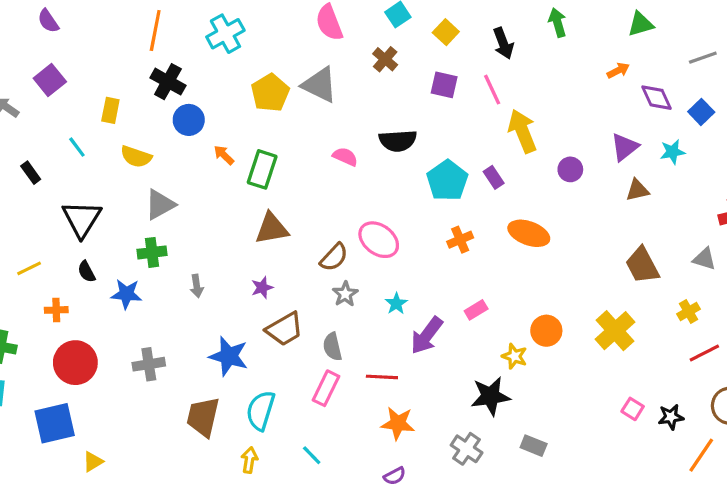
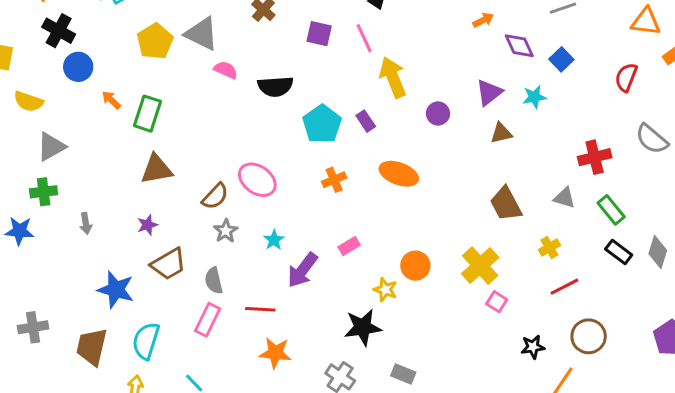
pink semicircle: (345, 157) -> (226, 70), moved
gray cross: (149, 364) -> (33, 327), moved
pink square: (633, 409) -> (497, 302), moved

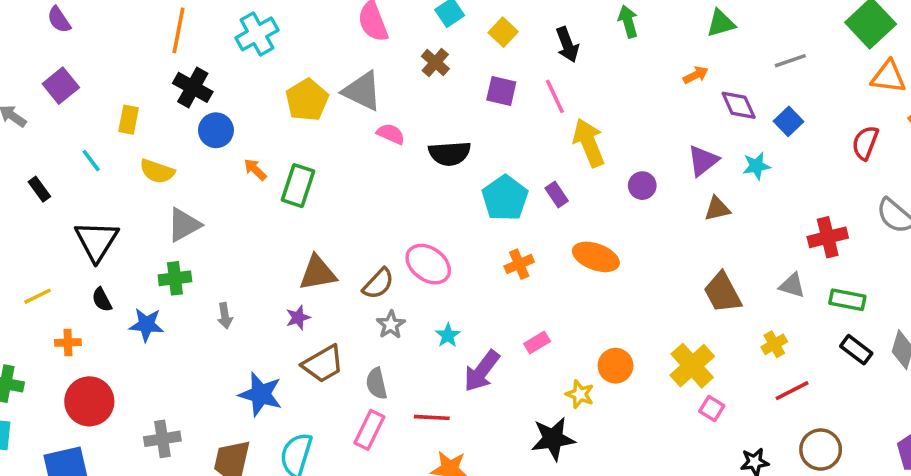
brown triangle: (156, 169) -> (318, 273), moved
green rectangle: (611, 210) -> (847, 300), turned -40

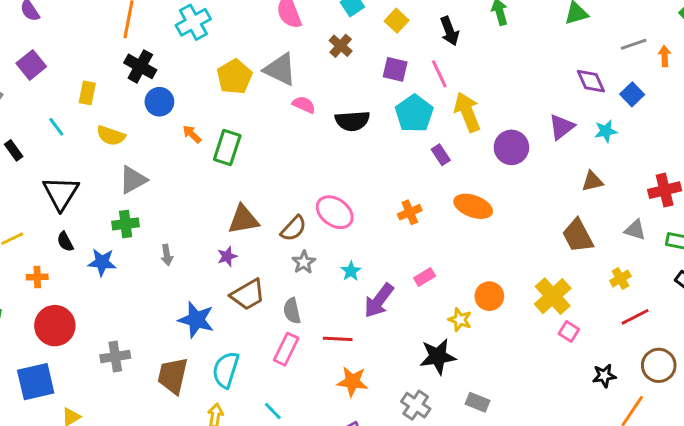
orange arrow: (696, 75) -> (665, 56), moved, turned -66
purple circle: (642, 186) -> (511, 147), size x1.5
cyan pentagon: (505, 198) -> (414, 114), moved
brown triangle: (717, 209) -> (592, 181), moved

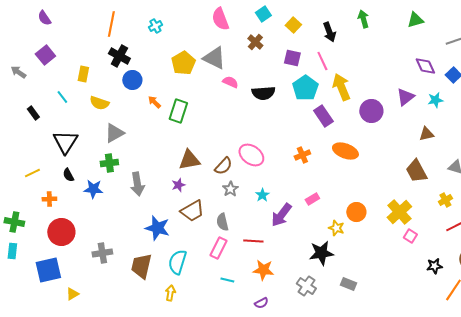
cyan cross: (193, 22) -> (155, 26), size x0.6
purple rectangle: (441, 155) -> (323, 116), size x1.5
gray arrow: (167, 255) -> (137, 184), size x1.6
cyan line: (273, 411) -> (227, 280), moved, turned -32

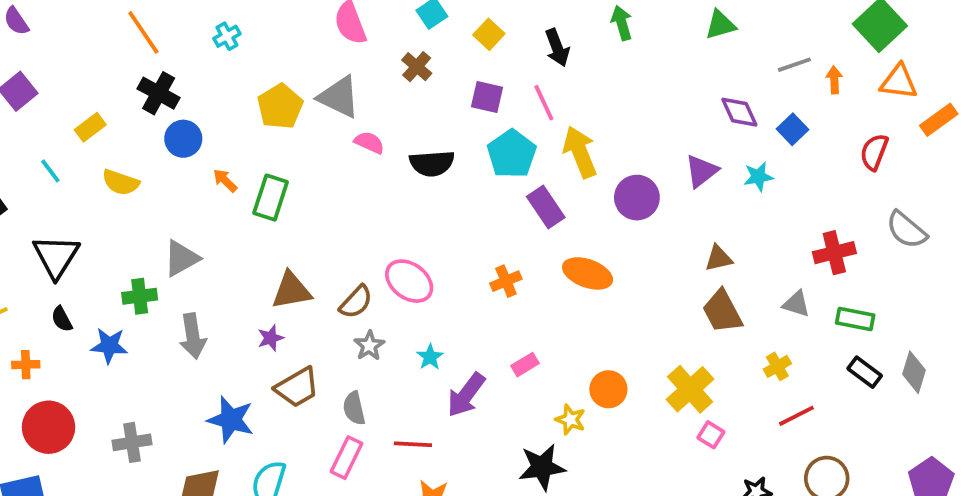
orange line: (111, 24) -> (143, 32), turned -45
yellow rectangle: (83, 74) -> (90, 127), turned 42
gray triangle: (114, 133) -> (181, 258), moved
brown triangle: (426, 134) -> (719, 258), moved
gray cross: (102, 253) -> (132, 442), moved

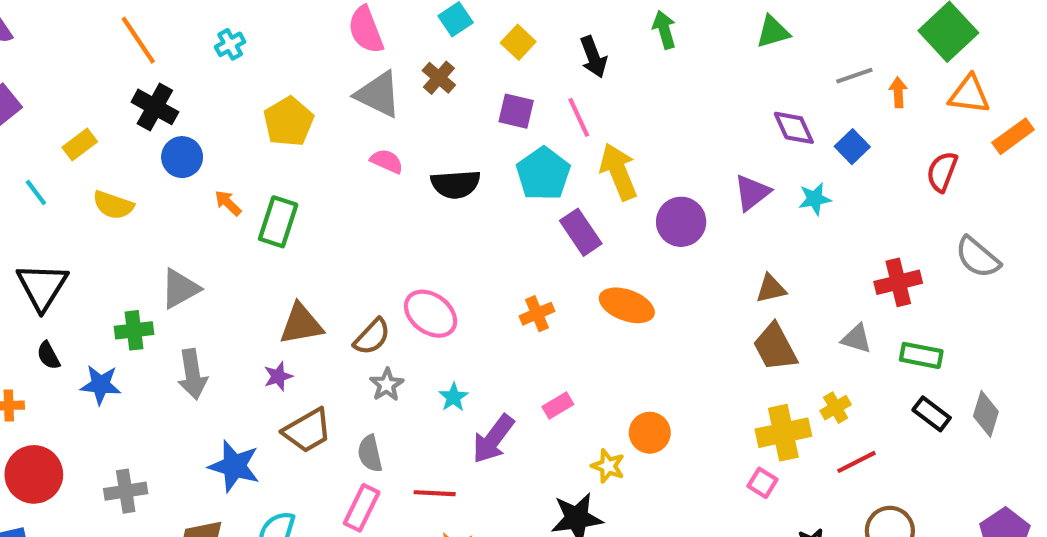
gray triangle: (339, 97) -> (378, 94), moved
yellow cross: (690, 389) -> (783, 433), moved, turned 30

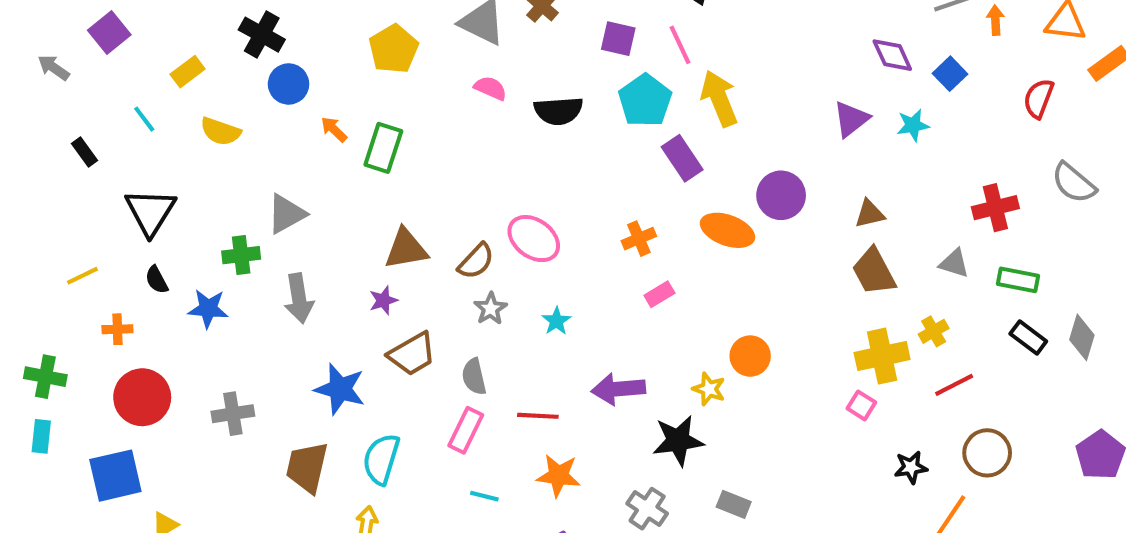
purple circle: (681, 222) -> (781, 195), moved
pink rectangle: (558, 406) -> (659, 294), moved
purple arrow: (493, 439) -> (618, 389), moved, turned 48

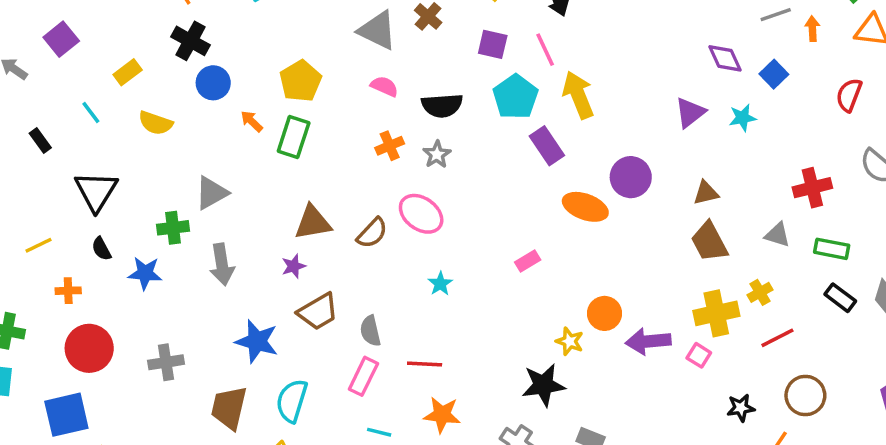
yellow pentagon: (394, 49) -> (301, 81), moved
orange cross: (639, 239) -> (390, 146), moved
gray star: (490, 309) -> (437, 154), moved
purple arrow: (618, 389) -> (648, 341), moved

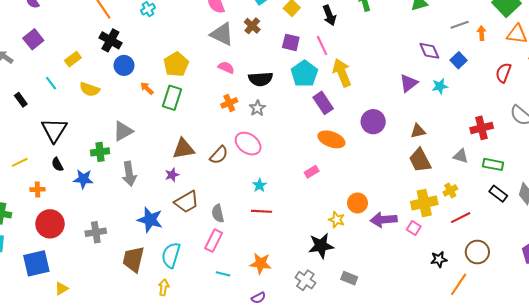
orange ellipse: (585, 207) -> (331, 139), moved
red line: (425, 364) -> (262, 211), moved

